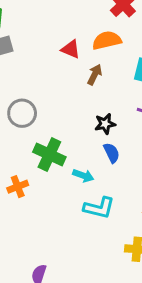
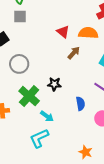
black star: (105, 124) -> (54, 84), moved
blue semicircle: (112, 153) -> (80, 104), moved
cyan L-shape: (99, 208) -> (39, 138), moved, turned 125

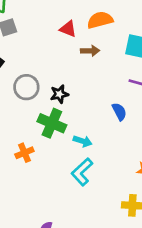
brown arrow: (74, 53) -> (90, 51), turned 64
black star: (54, 84) -> (59, 94), moved

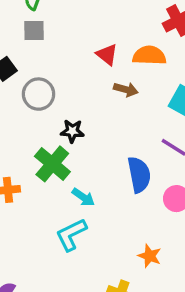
gray circle: (26, 87) -> (39, 94), moved
blue semicircle: (119, 112) -> (139, 175), size x1.5

